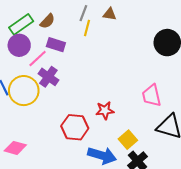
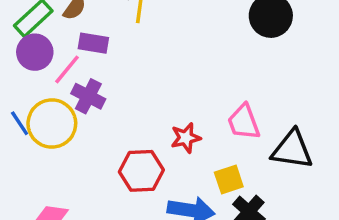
pink trapezoid: (152, 95) -> (244, 122), moved
yellow square: (128, 140) -> (229, 180), turned 30

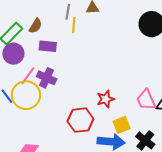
pink line: (67, 69) -> (28, 76), moved
pink trapezoid: (244, 122) -> (146, 100), moved
yellow square: (229, 180) -> (122, 125), moved

